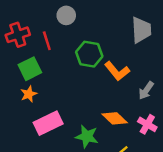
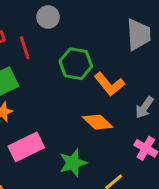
orange diamond: (115, 118) -> (98, 122), moved
green star: (87, 136) -> (73, 163), turned -30

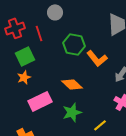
orange diamond: (98, 122) -> (72, 84), moved

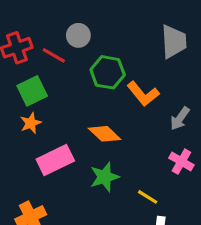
gray circle: (55, 12) -> (78, 35), moved
red line: (39, 33) -> (54, 55), turned -42
yellow line: (100, 125) -> (148, 197), turned 72

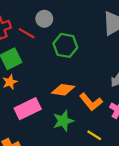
orange L-shape: (143, 94) -> (91, 102), moved
orange diamond: (105, 134) -> (63, 90), turned -35

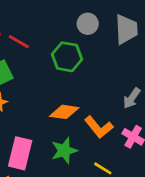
gray circle: (44, 19) -> (88, 24), moved
pink rectangle: (28, 109) -> (20, 153), moved, turned -50

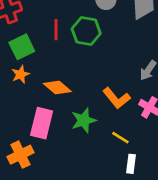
red line: (19, 42) -> (56, 30), moved, turned 60
orange diamond: (64, 112) -> (57, 88), moved, turned 32

